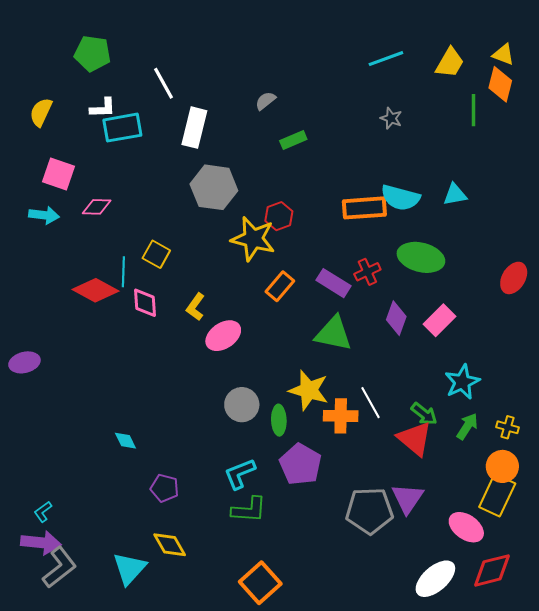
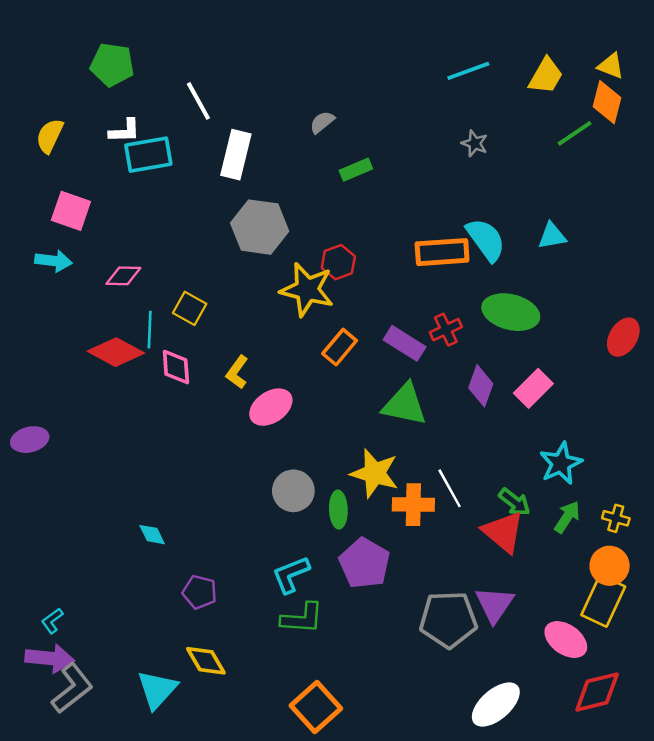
green line: (474, 110) -> (575, 133), turned 56
cyan semicircle: (400, 198) -> (486, 240), turned -141
pink diamond: (97, 207) -> (123, 276), moved
white ellipse: (435, 579) -> (496, 704), moved

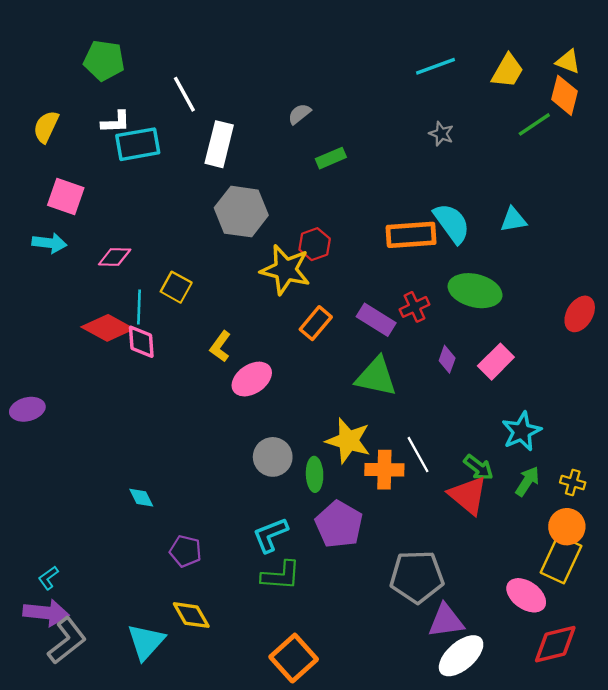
pink diamond: (176, 367) -> (141, 342), moved
purple diamond: (481, 386) -> (447, 359), size x0.7
purple triangle: (495, 605) -> (446, 621), moved, turned 48

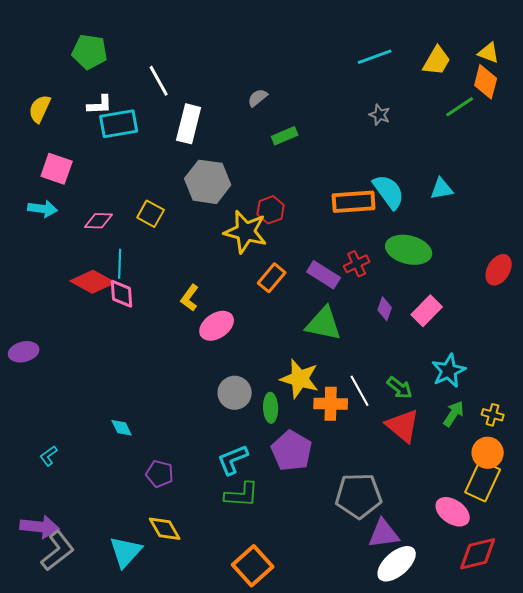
yellow square: (176, 287) -> (151, 214), moved
green arrow: (478, 467) -> (400, 388), moved
cyan L-shape: (48, 578) -> (49, 456), moved

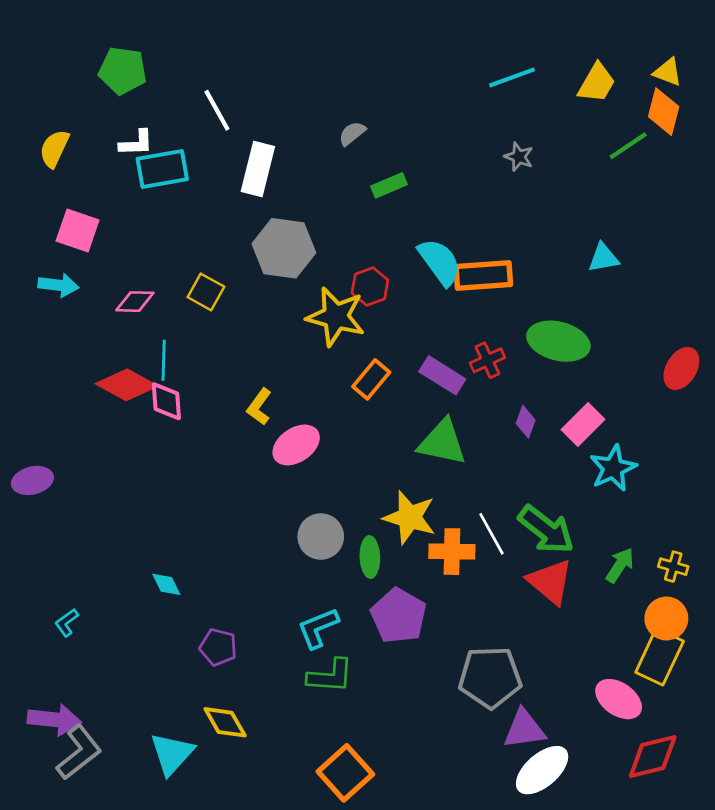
cyan semicircle: (389, 192) -> (440, 262), moved
cyan star: (449, 371) -> (613, 468), moved
green arrow: (400, 388) -> (546, 530), size x1.6

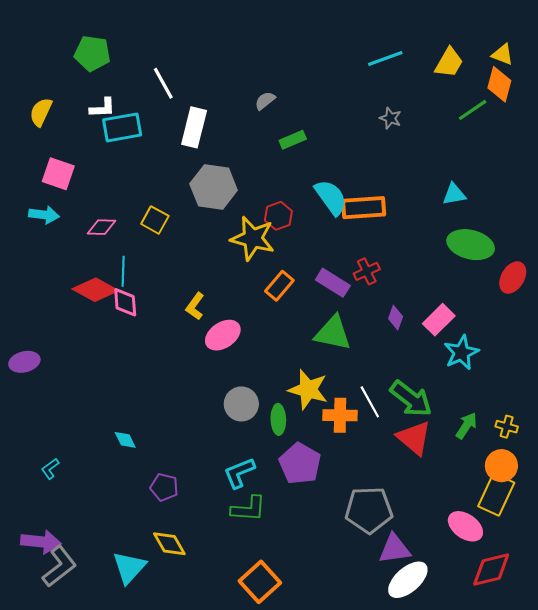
green ellipse: (558, 341) -> (471, 245), moved

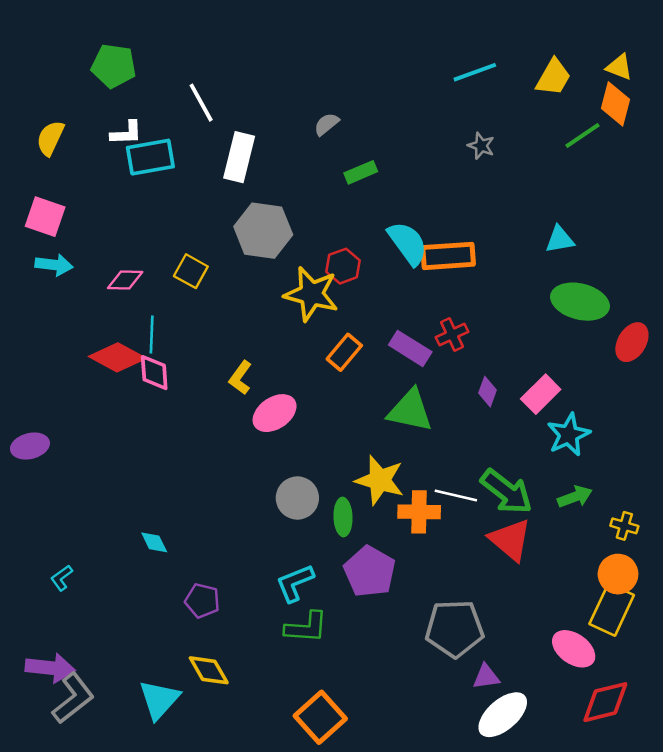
pink square: (58, 174) -> (45, 217), moved
white line: (370, 402) -> (456, 495), turned -48
green arrow: (466, 426) -> (575, 497), moved, turned 36
purple triangle: (395, 549) -> (486, 677), size x0.7

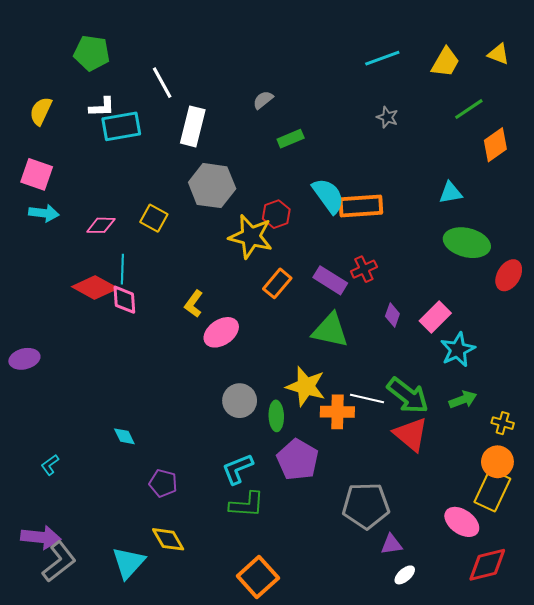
orange diamond: (615, 104) -> (495, 145), moved, turned 40
white ellipse: (503, 715) -> (405, 575), size x0.5

